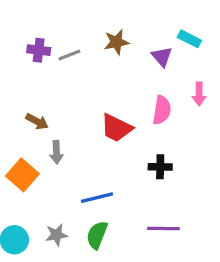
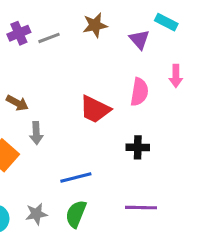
purple cross: (39, 50) -> (19, 33), turned -30

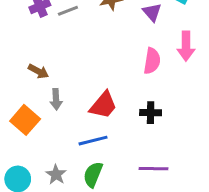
pink arrow: (176, 76) -> (186, 46), size x1.4
red trapezoid: (95, 109) -> (103, 105), moved, turned -76
gray star: (36, 214) -> (56, 175), turned -30

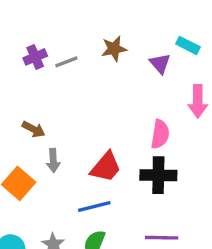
pink semicircle: (152, 61) -> (160, 134), moved
black cross: (151, 113) -> (158, 175), size x1.5

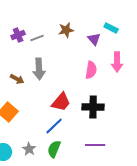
pink semicircle: (160, 134) -> (91, 70), moved
gray arrow: (53, 160) -> (39, 69), moved, size x1.5
blue line: (94, 206) -> (54, 126), turned -30

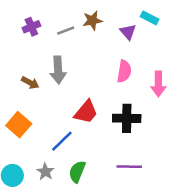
gray line: (37, 38) -> (66, 31), moved
pink arrow: (117, 62) -> (158, 84), moved
blue line: (54, 126) -> (62, 141), moved

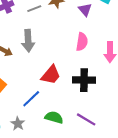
purple line: (129, 167) -> (86, 119), turned 30
green semicircle: (77, 172) -> (54, 117), moved, turned 84

